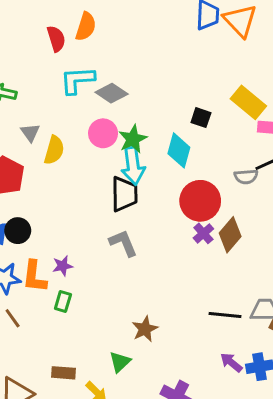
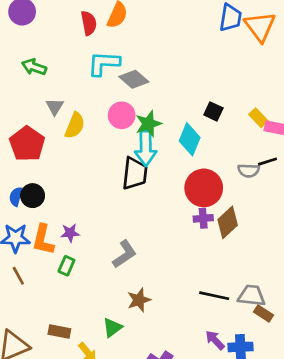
yellow rectangle: (248, 102) -> (258, 118), moved, size x0.6
purple cross: (203, 233) -> (203, 218), turned 30
gray L-shape: (123, 243) -> (125, 254), moved, turned 72

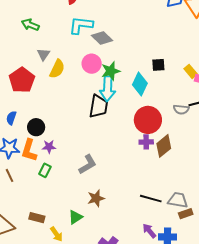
black square: (213, 111) -> (158, 65), turned -32
black circle: (33, 196) -> (36, 127), moved
brown rectangle: (263, 313) -> (186, 214), turned -56

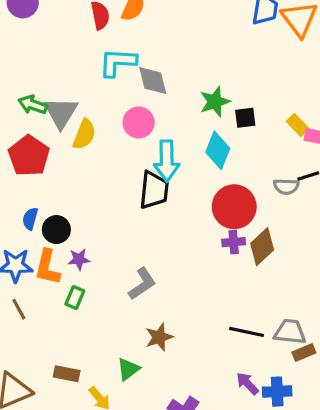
green arrow: (30, 25) -> (33, 105), moved
gray diamond: (102, 38) -> (153, 81), turned 35
gray triangle: (43, 54) -> (61, 113), size x1.6
green star: (111, 71) -> (215, 102), moved
blue semicircle: (11, 118) -> (30, 219), moved

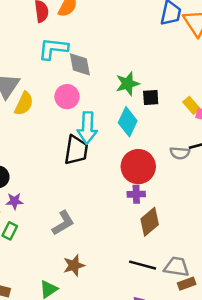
brown diamond: (262, 247) -> (150, 222), moved

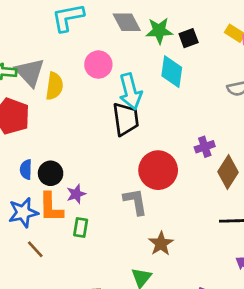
gray diamond: (80, 64) -> (127, 22), moved
green star: (128, 84) -> (159, 31), turned 30
red circle: (138, 167) -> (158, 170), moved
gray L-shape: (63, 223) -> (135, 202), turned -52

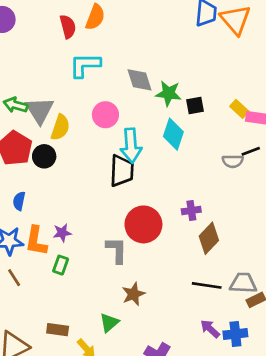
black circle: (51, 173) -> (44, 156), moved

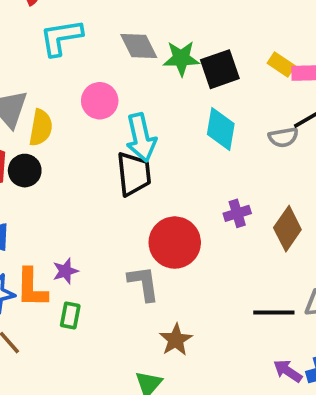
black square: (195, 105) -> (220, 69), size x1.5
cyan diamond: (173, 134) -> (221, 129), moved
brown diamond: (209, 238) -> (287, 229), moved

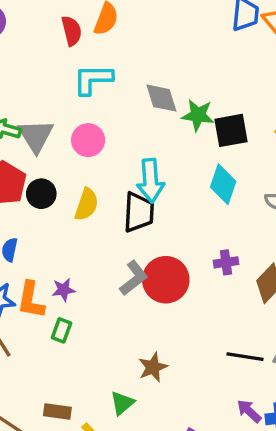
pink circle: (100, 101) -> (88, 140), moved
yellow semicircle: (41, 128) -> (87, 204), moved
gray L-shape: (144, 283) -> (134, 278), moved, turned 51

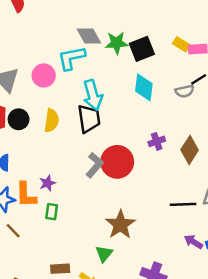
cyan L-shape: (93, 79) -> (71, 58), moved
brown star: (153, 367) -> (120, 225), size x1.4

